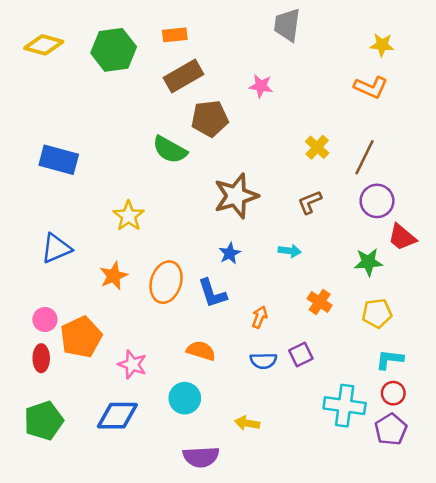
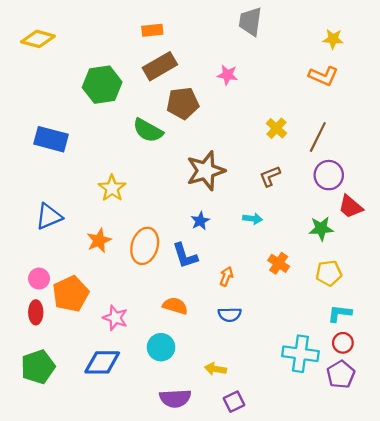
green hexagon: (114, 50) -> (102, 85), moved
purple square: (301, 354) -> (234, 402), moved

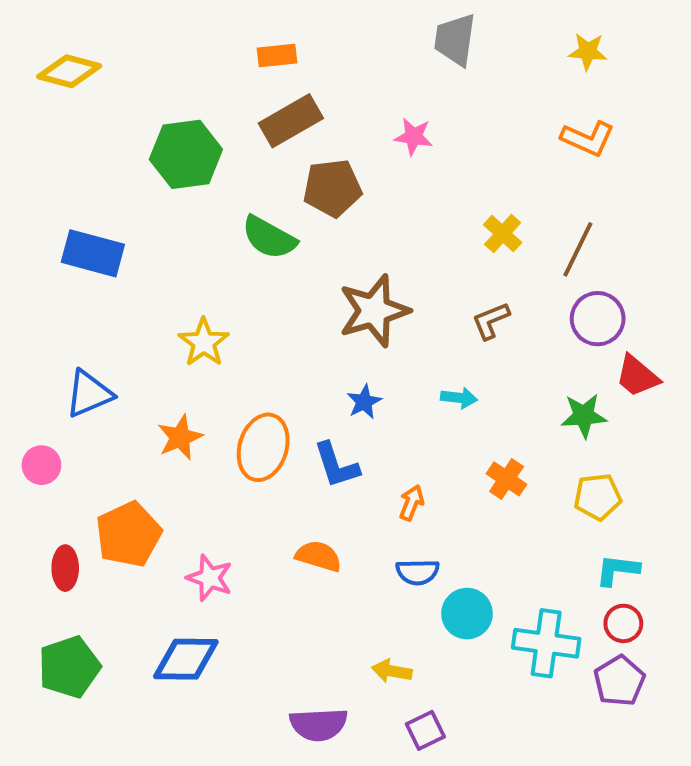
yellow star: (333, 39) -> (588, 51), moved
pink circle: (39, 279) -> (41, 465), moved
cyan circle: (161, 347) -> (467, 614), moved

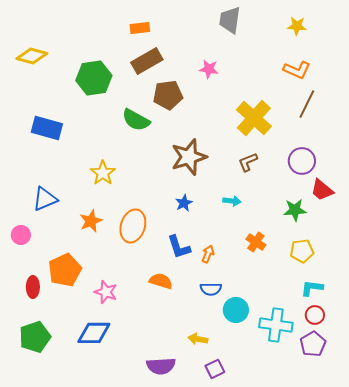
yellow diamond: (69, 71) -> (32, 56), moved
yellow cross: (503, 234) -> (254, 118), size x1.8
brown line: (578, 249) -> (307, 104), moved
blue L-shape: (336, 465) -> (179, 247), moved

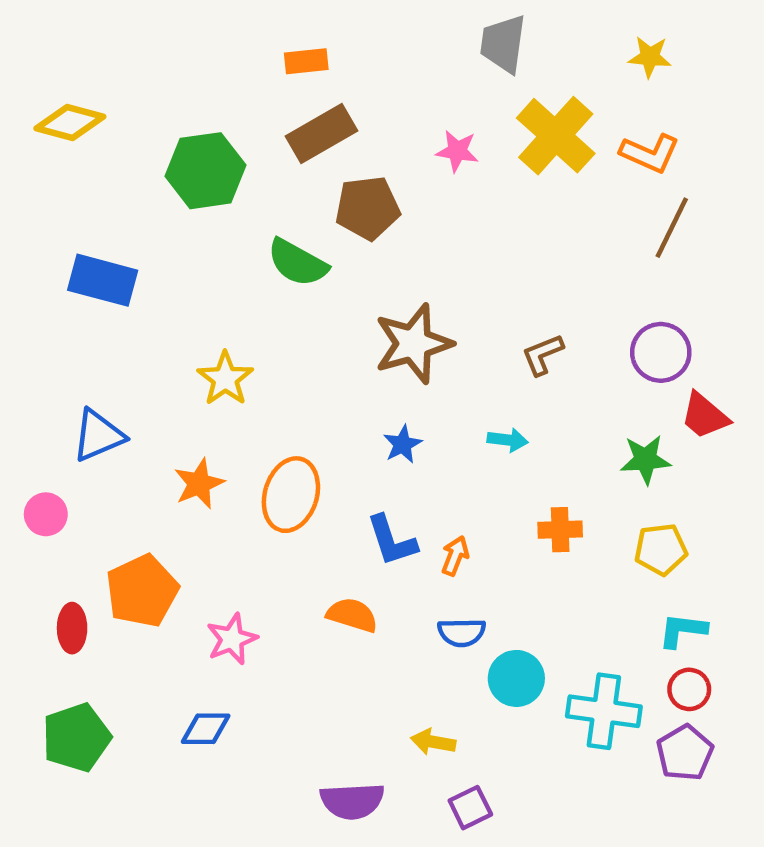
yellow cross: (254, 118) -> (556, 136), moved
orange cross: (256, 242) -> (560, 530), turned -36
pink star: (106, 292) -> (232, 639), turned 30
blue diamond: (94, 333) -> (206, 729), size x0.7

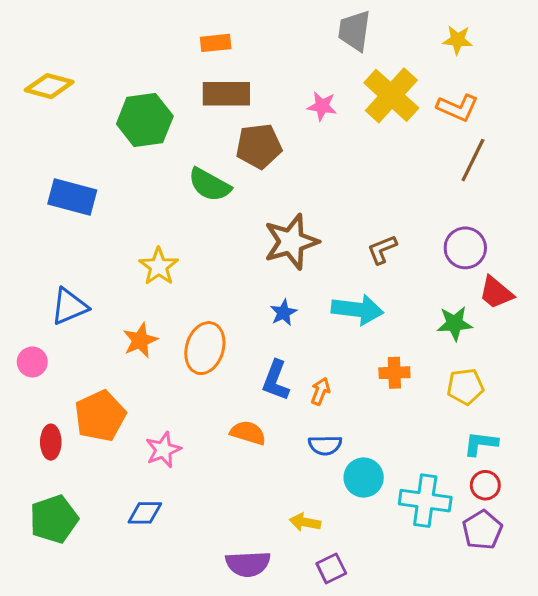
brown rectangle: (322, 134) -> (226, 94), turned 30
cyan arrow: (508, 440) -> (357, 310), size x1.8
blue L-shape: (392, 541) -> (276, 380), turned 39

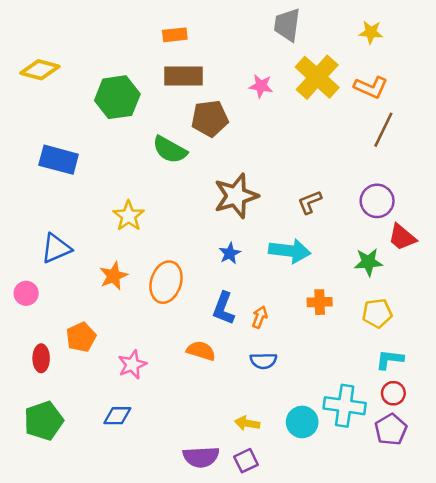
orange pentagon: (100, 416) -> (81, 337), size x0.7
cyan circle: (364, 478) -> (302, 422), moved
purple square: (331, 568) -> (246, 461), moved

